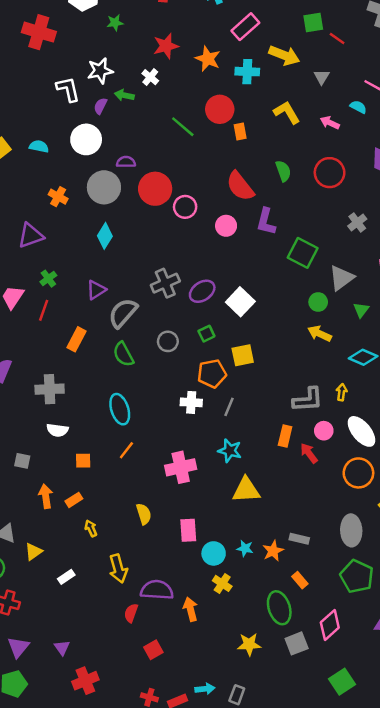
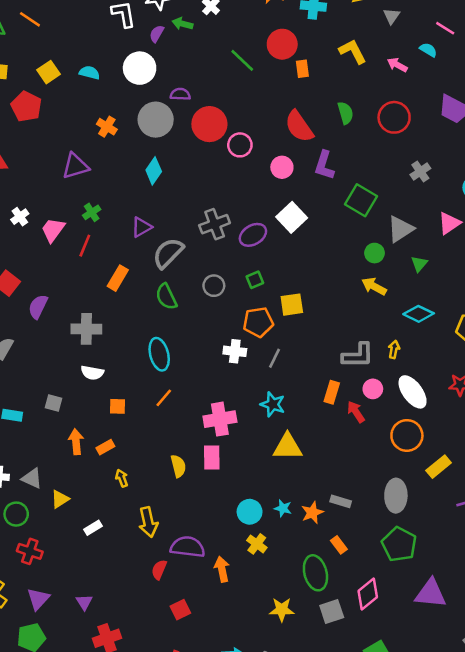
white square: (240, 302) -> (292, 217), moved
pink rectangle: (188, 530) -> (212, 457), moved

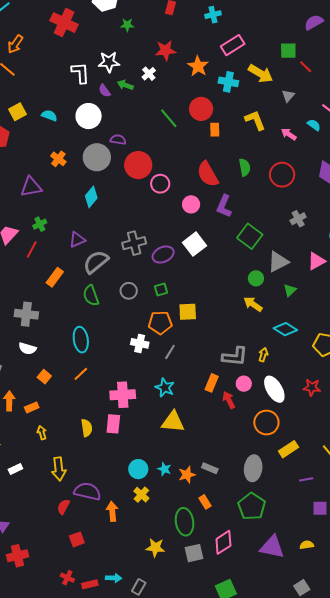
purple semicircle: (157, 34) -> (105, 91), turned -72
orange square: (117, 406) -> (44, 377), turned 32

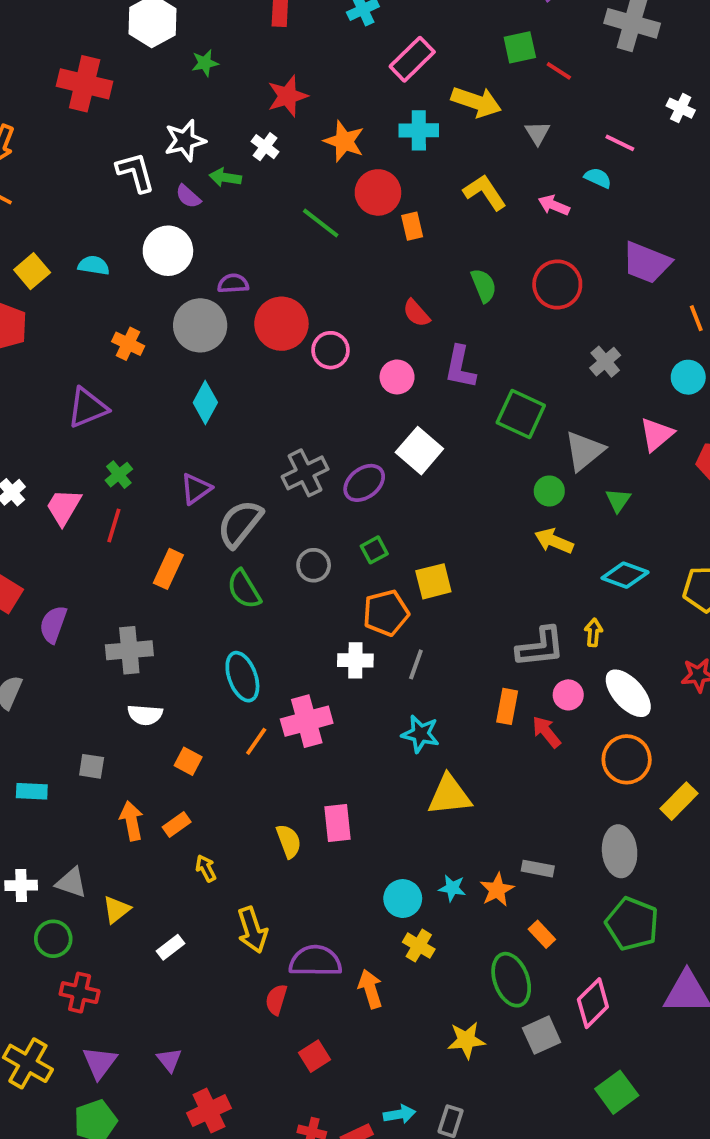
orange star: (198, 66) -> (344, 141), moved
red semicircle: (208, 174) -> (416, 313), size x0.6
pink cross: (123, 395) -> (307, 721), moved

